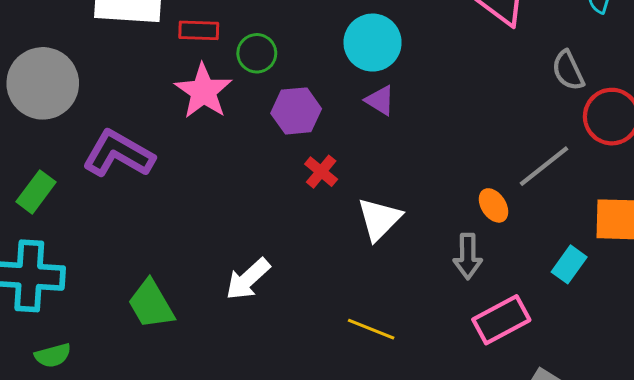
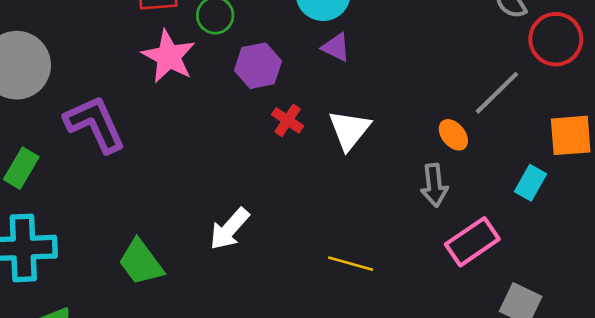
purple L-shape: (118, 154) -> (95, 124), turned 42
white triangle: (379, 219) -> (349, 130), moved

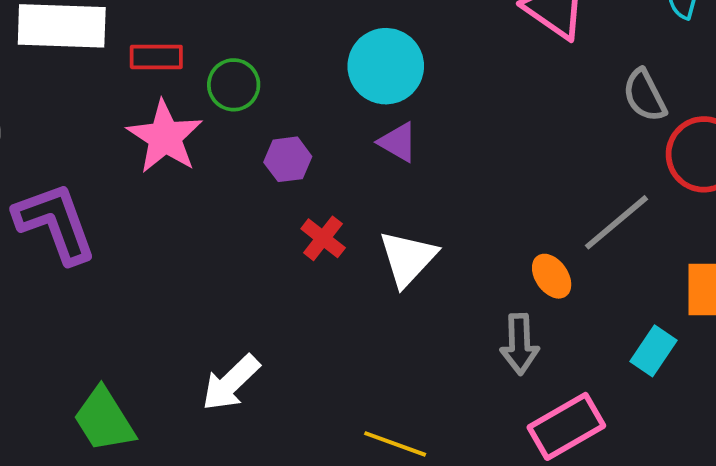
purple hexagon: (258, 66) -> (288, 159), size x0.7

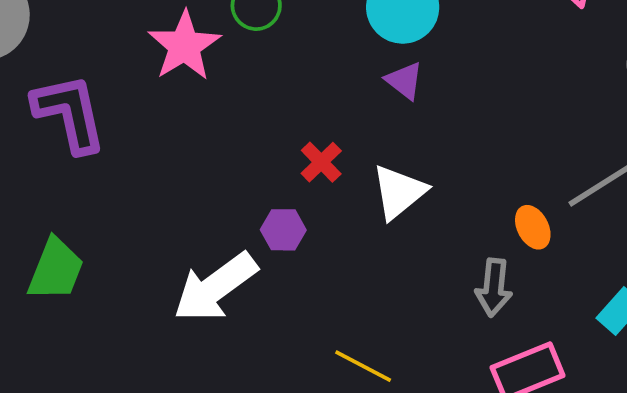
purple hexagon: (288, 159) -> (283, 230), moved
white arrow: (231, 383) -> (215, 287), size x1.4
green trapezoid: (104, 420) -> (56, 269), moved, turned -134

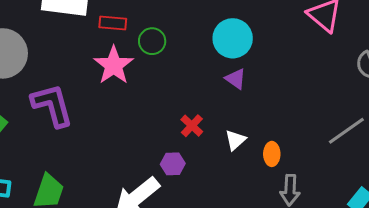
white triangle: (399, 192) -> (235, 140), size x0.7
orange ellipse: (533, 227) -> (272, 154), moved, turned 30

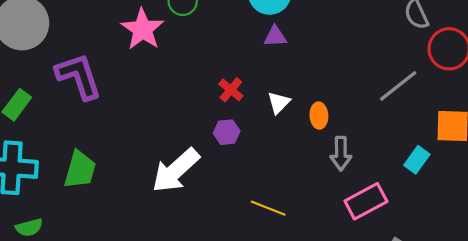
purple triangle: (236, 79) -> (275, 36), turned -35
purple hexagon: (173, 164) -> (227, 132), moved

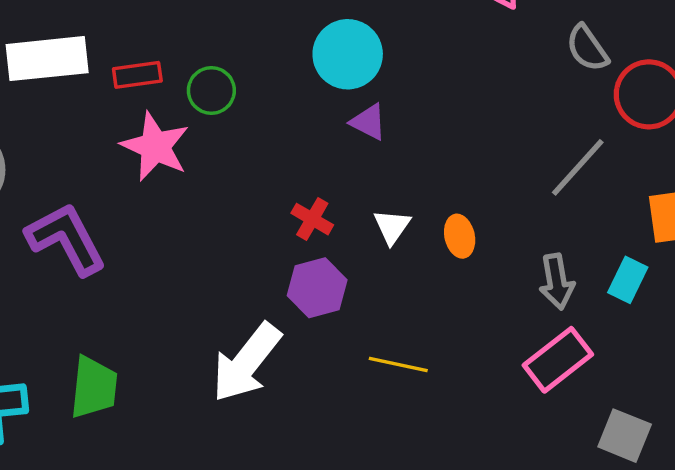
purple triangle: (275, 36) -> (368, 122), turned 40
purple hexagon: (227, 132) -> (317, 288), size x1.4
gray arrow: (341, 154) -> (557, 282), moved
yellow line: (268, 208) -> (398, 364), moved

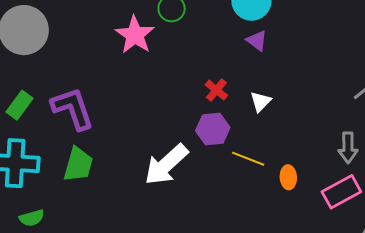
orange ellipse: (460, 236) -> (288, 177), moved
purple L-shape: (66, 239) -> (73, 109), moved
yellow line: (398, 364) -> (248, 159), moved

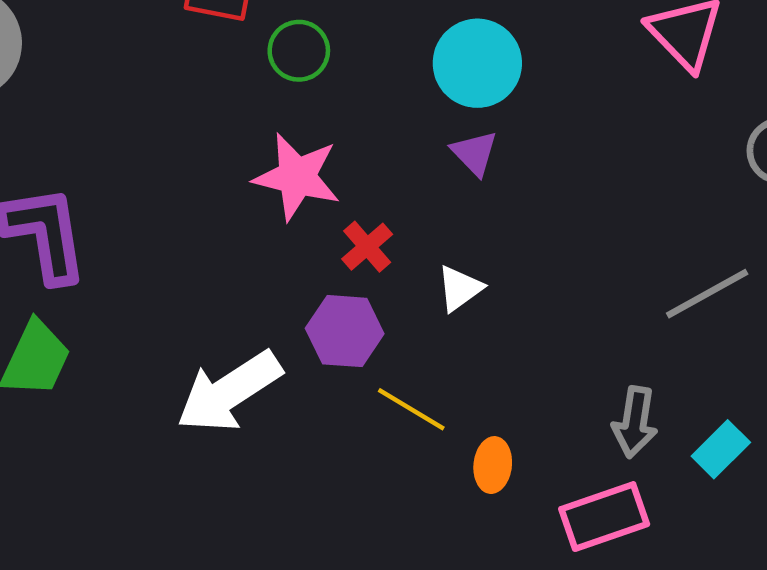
pink star: (135, 35) -> (297, 177), moved, turned -30

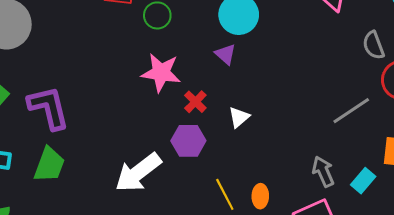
purple triangle: (474, 153) -> (225, 54), moved
yellow line: (411, 409) -> (225, 194), moved, turned 36
gray arrow: (635, 422) -> (323, 172), turned 152

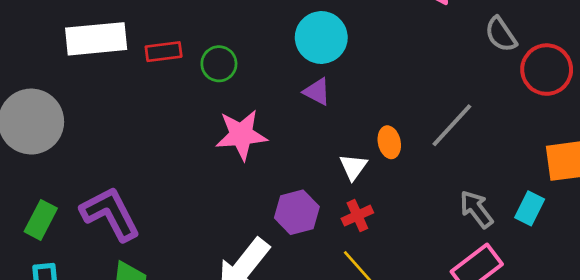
red cross: (195, 102) -> (357, 216), moved, turned 35
gray line: (351, 111) -> (452, 125), moved
orange ellipse: (260, 196) -> (389, 142), moved

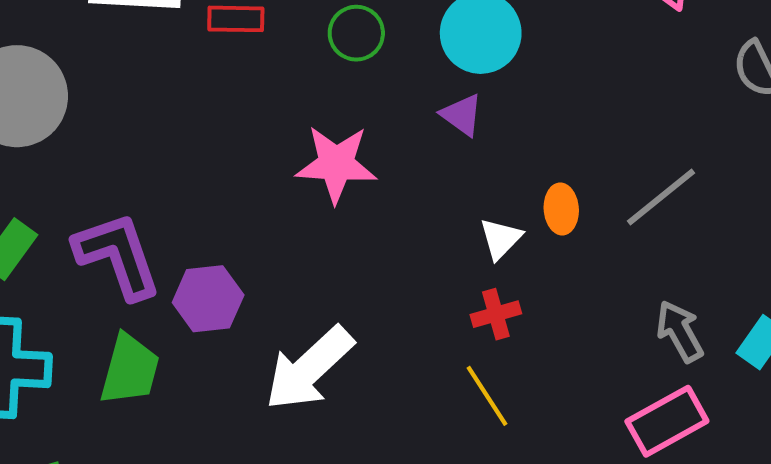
green circle: (219, 64) -> (356, 33), moved
purple hexagon: (297, 212) -> (208, 299), moved

